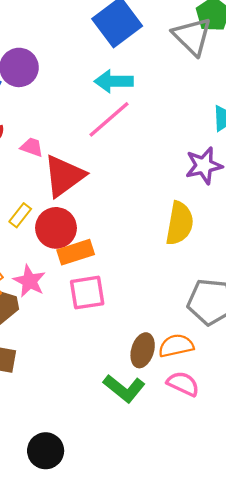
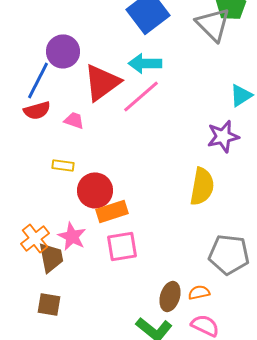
red triangle: (64, 176) -> (102, 82), moved
yellow rectangle: (20, 215) -> (63, 165), moved, turned 60
orange semicircle: (176, 346) -> (199, 292), size x0.7

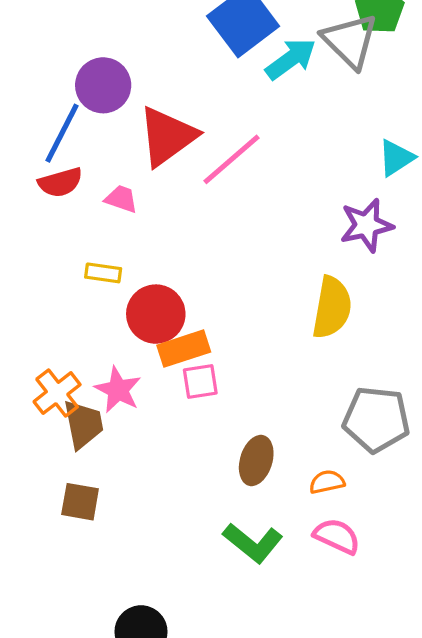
cyan arrow: (145, 63) -> (291, 59), moved, turned 144
pink square: (122, 246) -> (200, 382), moved, size x0.7
brown ellipse: (170, 296) -> (256, 460), moved

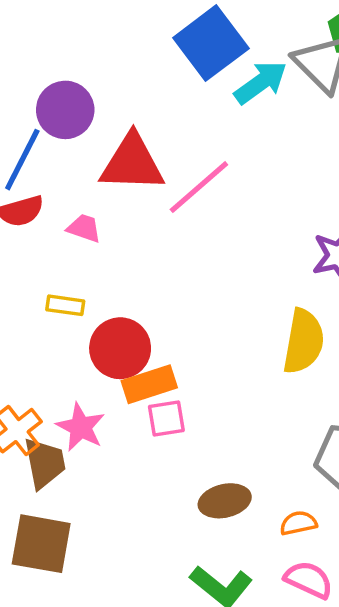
red triangle: (167, 136) -> (132, 163), turned 38
brown ellipse: (256, 460) -> (225, 501), turned 60
brown square: (80, 502) -> (41, 544), size x1.5

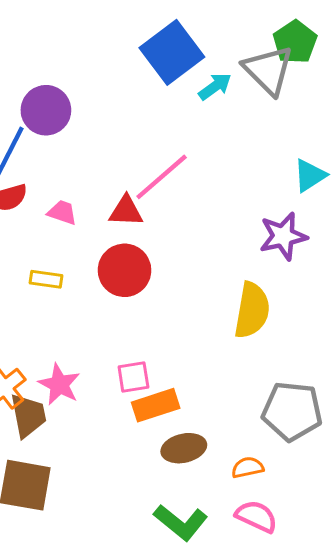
cyan arrow: (261, 82) -> (215, 86), size x0.7
red triangle: (132, 163) -> (126, 211), moved, size x0.6
red circle: (120, 348) -> (125, 270), moved
orange rectangle: (149, 384) -> (156, 405), moved

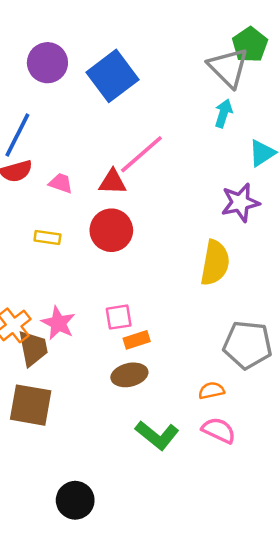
blue square: (172, 52) -> (113, 76), moved
cyan arrow: (215, 86) -> (223, 113), moved, turned -36
purple circle: (46, 110) -> (47, 63), moved
orange rectangle: (156, 405) -> (137, 340), size x0.7
brown ellipse: (184, 448) -> (129, 375), moved

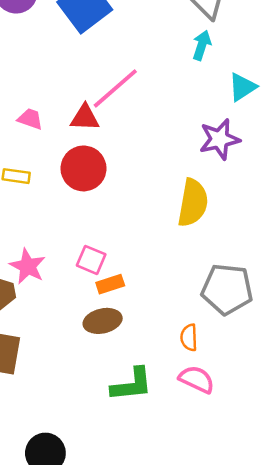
pink square: (119, 317) -> (91, 260), turned 32
orange semicircle: (211, 391) -> (189, 337), turned -80
green L-shape: (157, 435) -> (132, 384), turned -45

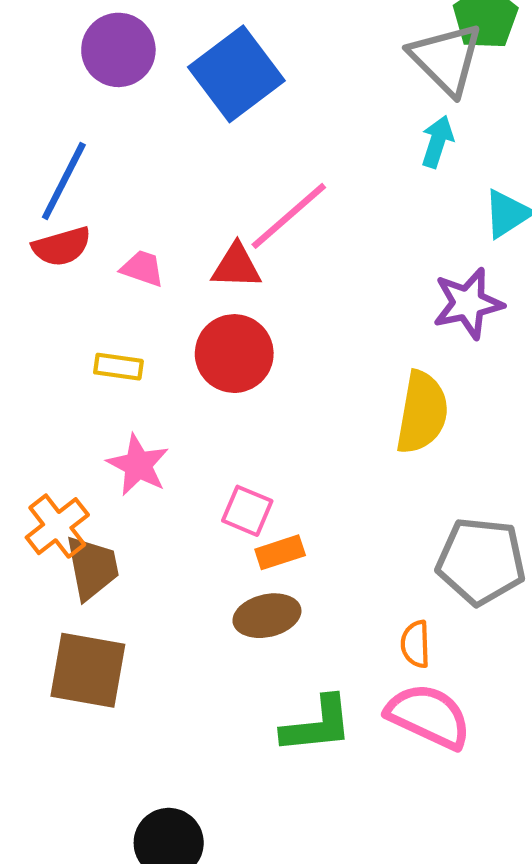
pink star: (28, 266) -> (138, 465), moved
pink semicircle: (197, 379) -> (429, 716), size x1.4

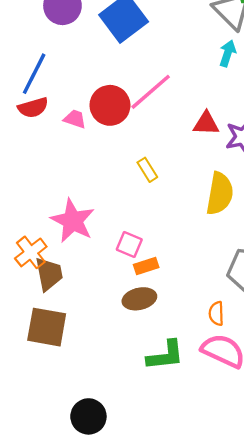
red triangle: (236, 266) -> (206, 123), moved
red circle: (234, 354) -> (110, 105), moved
yellow rectangle: (118, 367) -> (147, 170), moved, turned 50
pink star: (138, 465) -> (73, 221), size x1.4

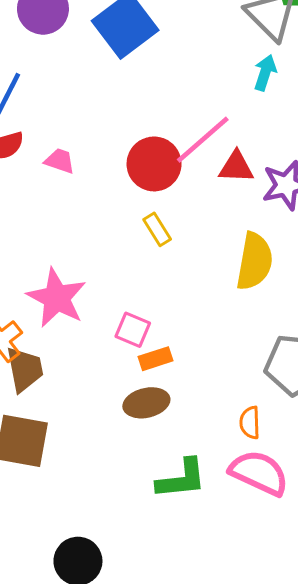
pink line: (151, 92) -> (203, 140), moved
red circle: (110, 105) -> (154, 164), moved

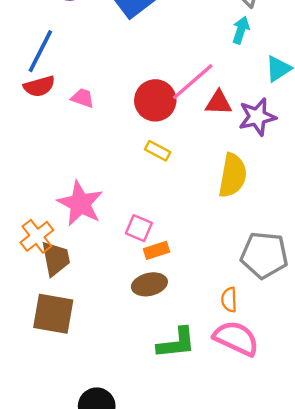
yellow rectangle: (157, 229) -> (158, 151), turned -30

